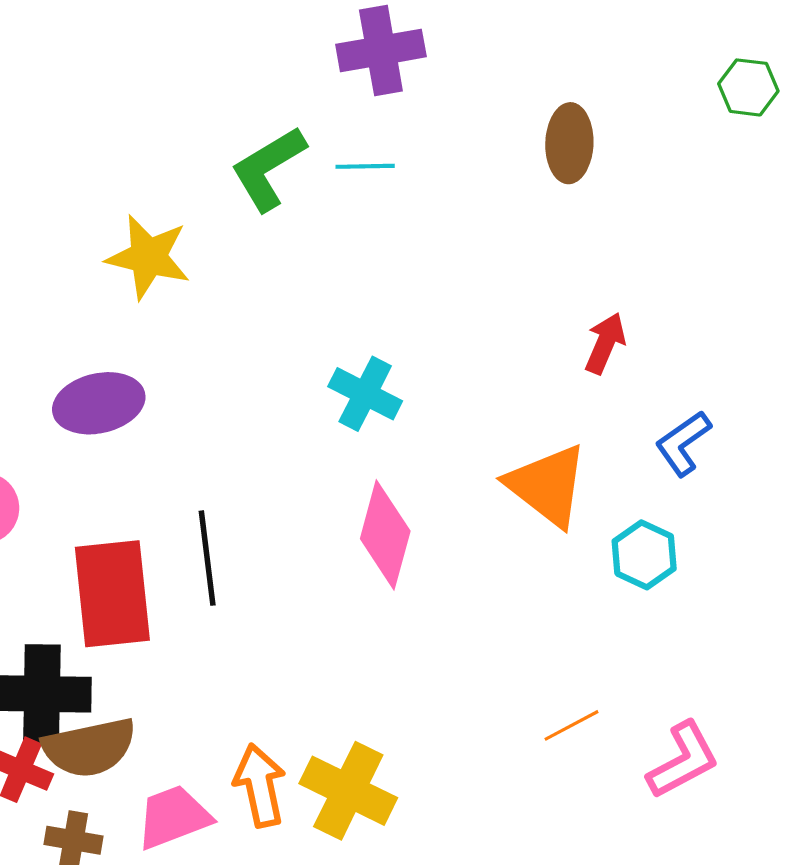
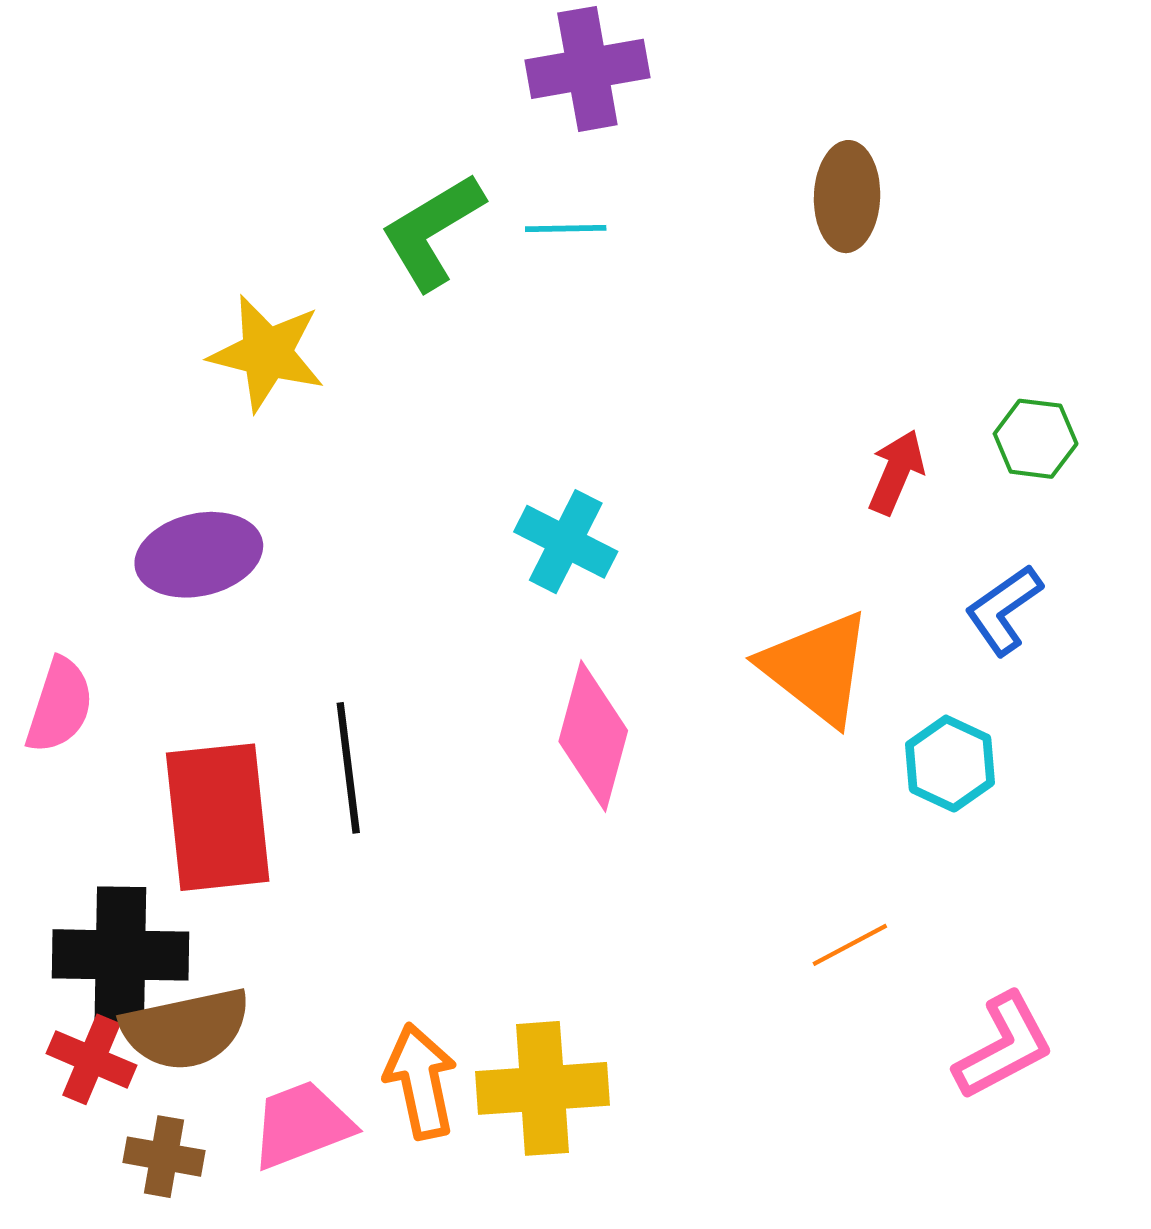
green hexagon: (748, 87) -> (1036, 439), moved
orange line: (572, 725) -> (850, 945), moved
yellow cross: (348, 791) -> (542, 1088), turned -30

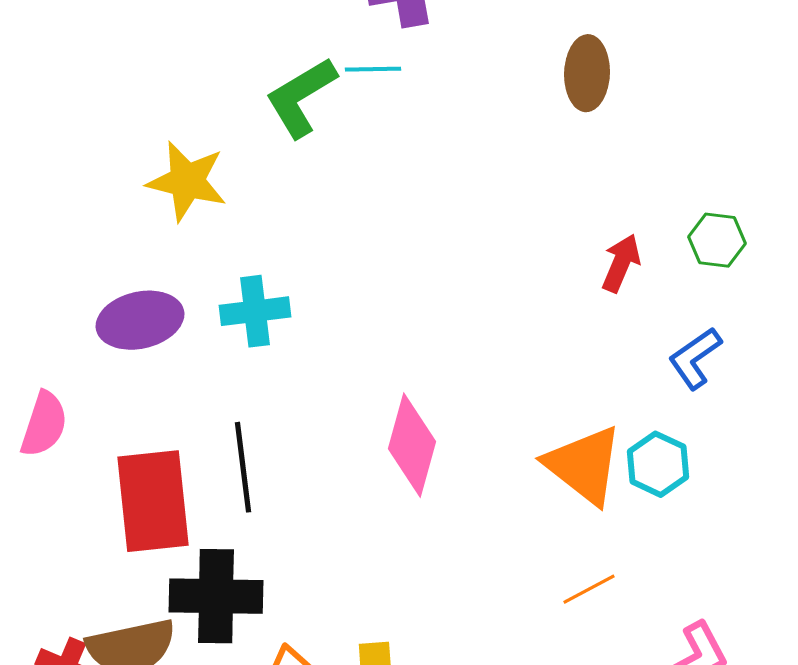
cyan line: (566, 228) -> (373, 69), moved
cyan cross: (566, 542) -> (255, 311), moved, turned -34
orange triangle: (817, 668) -> (584, 465), moved
black cross: (120, 955) -> (216, 596), moved

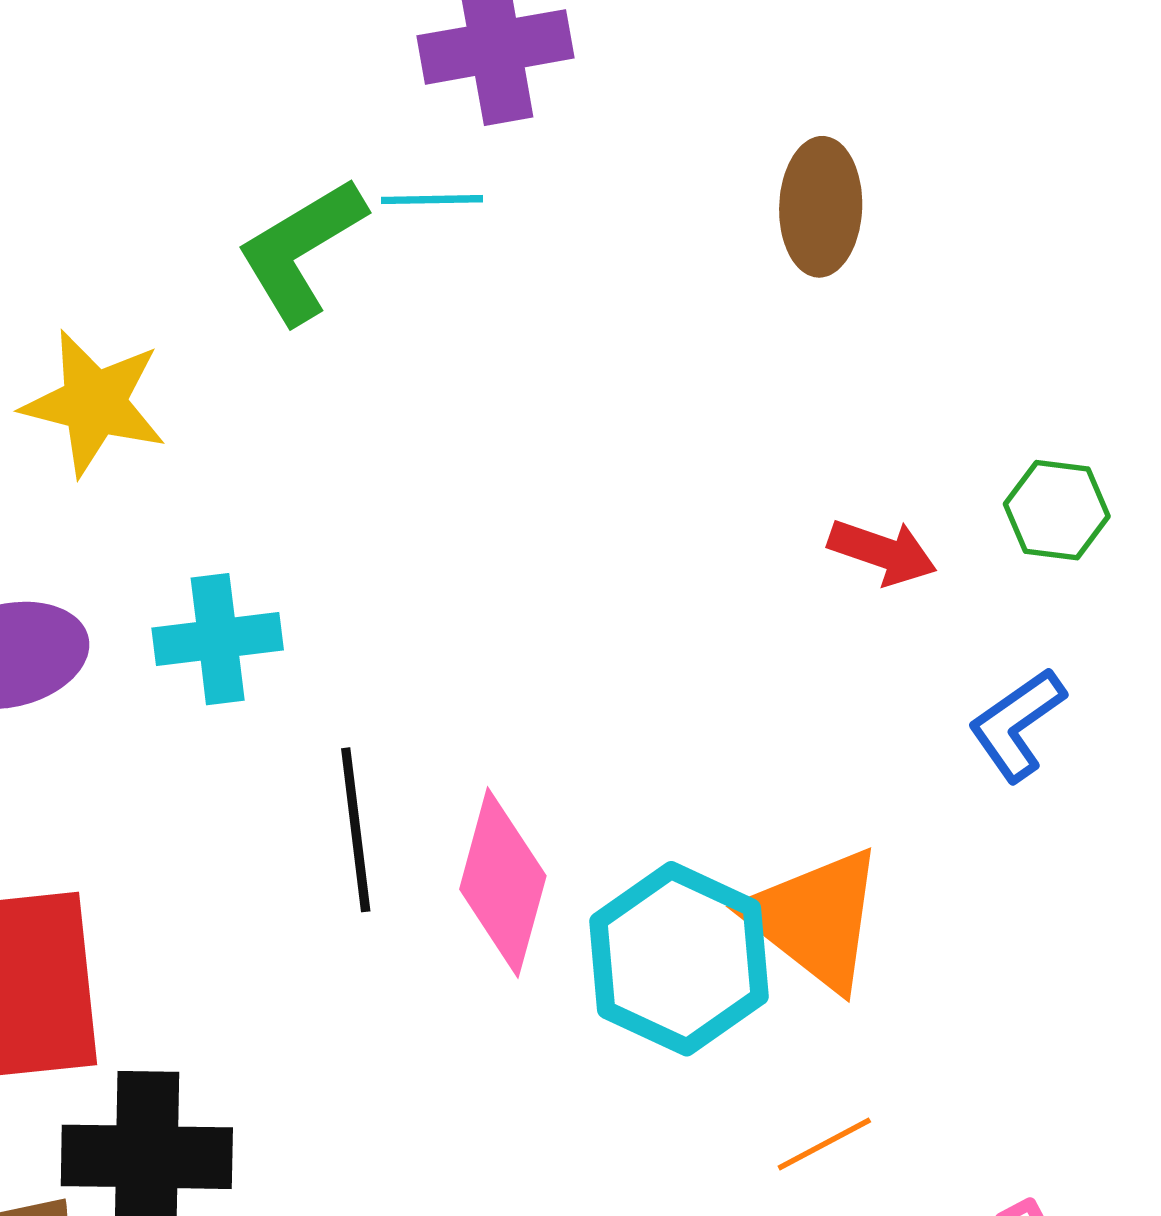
red arrow: (621, 263) -> (882, 552), turned 86
cyan hexagon: (658, 464) -> (679, 959), moved, size x1.6
black line: (243, 467) -> (356, 830), moved

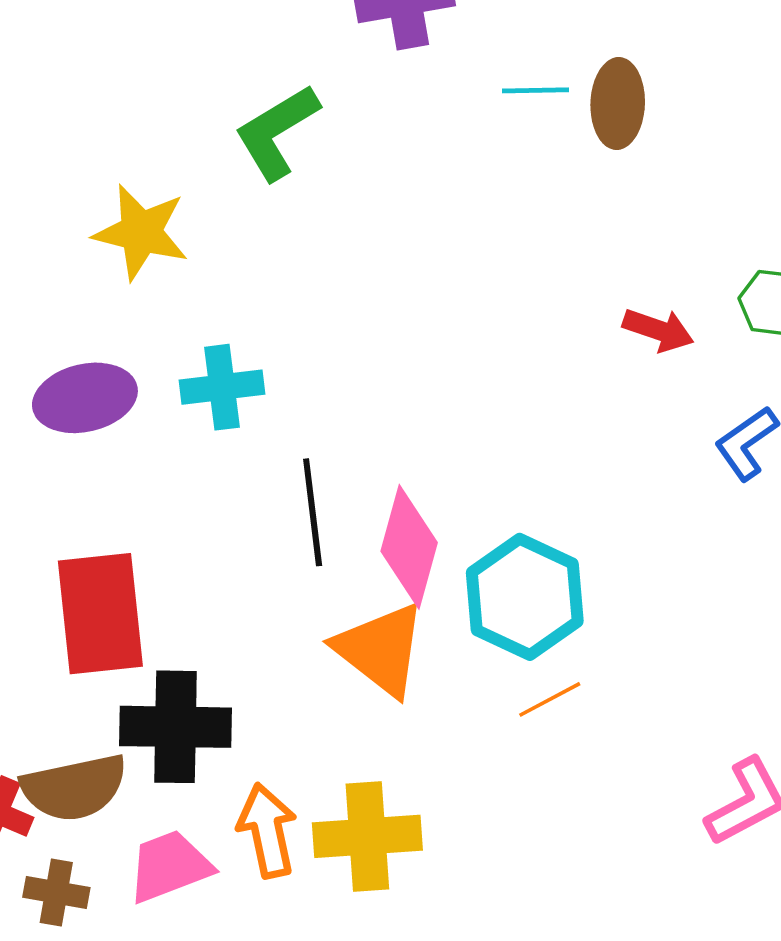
cyan line: (432, 200) -> (535, 90), moved
orange triangle: (815, 919) -> (381, 649), moved
orange line: (824, 1144) -> (550, 699), moved

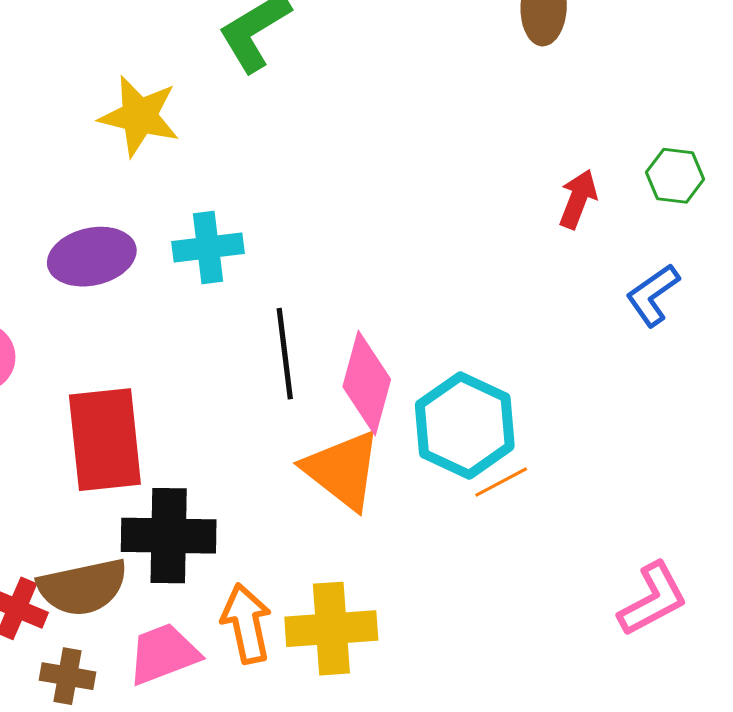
red arrow: (658, 330) -> (578, 199), turned -88
orange line: (550, 699) -> (501, 482), moved

